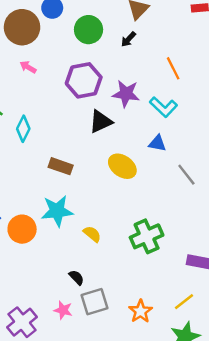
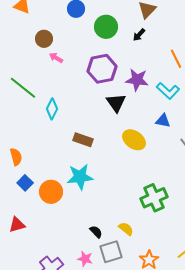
brown circle: (22, 27) -> (44, 39), moved, size x0.6
black triangle: (101, 121) -> (116, 103), turned -40
yellow semicircle: (92, 234) -> (126, 229), moved

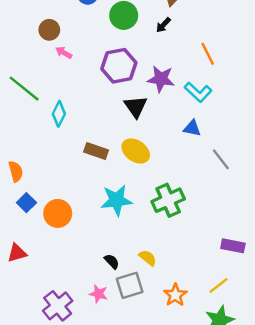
yellow ellipse: (134, 140) -> (136, 151), moved
cyan star: (80, 177) -> (116, 200), moved
green cross: (154, 198) -> (168, 200), moved

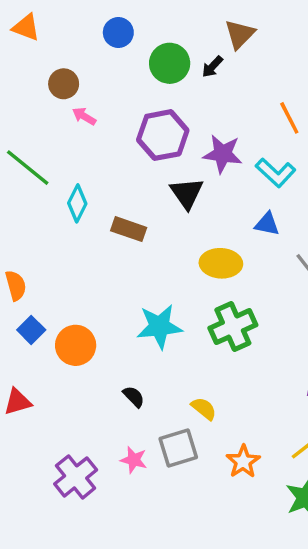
black arrow: (163, 25) -> (212, 67), moved
brown rectangle: (96, 151) -> (129, 229), moved
yellow ellipse: (136, 151) -> (221, 263), moved, turned -32
black semicircle: (112, 261) -> (134, 397), moved

